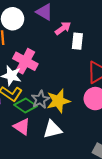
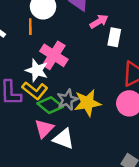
pink triangle: (22, 127) -> (44, 129), turned 36
white triangle: (52, 129) -> (64, 139), moved, turned 30

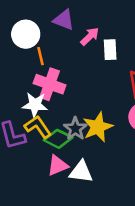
orange line: (30, 27) -> (41, 56), moved
yellow L-shape: (35, 91) -> (38, 127), turned -150
pink triangle: (44, 129) -> (58, 165), turned 36

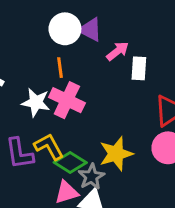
white circle: (26, 34) -> (65, 29), moved
white star: (35, 105) -> (36, 102), moved
gray star: (75, 129) -> (91, 177), moved

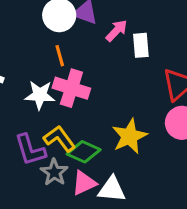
gray star: (91, 177) -> (54, 172), moved

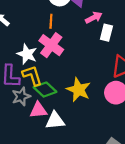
white star: (40, 95) -> (27, 54), moved
yellow star: (129, 136) -> (79, 90), turned 30
white triangle: (112, 189) -> (55, 120), turned -30

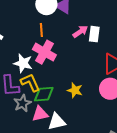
pink arrow: (94, 18) -> (80, 31), moved
green diamond: (45, 90) -> (44, 94), turned -40
yellow star: (79, 90) -> (75, 90), size x0.7

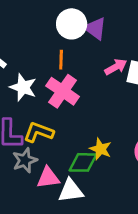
white star: (23, 63) -> (23, 87), moved
yellow L-shape: (30, 83) -> (39, 132), turned -50
green diamond: (44, 94) -> (83, 162), moved

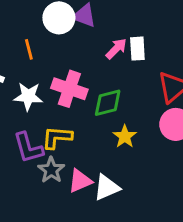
orange line: (61, 60) -> (29, 49), moved
yellow star: (101, 149) -> (125, 136), turned 30
green diamond: (83, 162) -> (108, 103), moved

